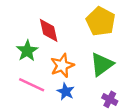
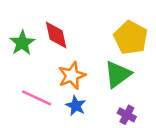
yellow pentagon: (101, 21) -> (131, 38), moved
green star: (27, 51) -> (22, 43), moved

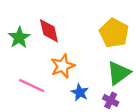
green triangle: (118, 74) -> (119, 73), moved
blue star: (76, 106) -> (80, 92), moved

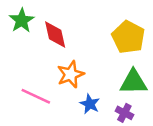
green star: (19, 38) -> (22, 20), moved
green triangle: (119, 73) -> (133, 82), turned 35

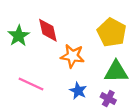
green star: (22, 20) -> (19, 36), moved
orange star: (70, 74) -> (72, 56), moved, turned 30

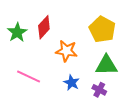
red diamond: (48, 30) -> (44, 27), turned 55

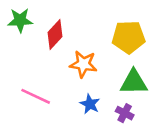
yellow pentagon: (102, 29) -> (128, 37), turned -30
green star: (17, 32) -> (20, 20), moved, turned 30

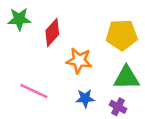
blue star: (90, 104) -> (85, 98), turned -30

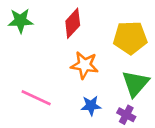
red diamond: (52, 33) -> (73, 23), moved
green triangle: (127, 78) -> (135, 83), turned -48

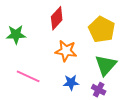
green star: (20, 21) -> (16, 35), moved
yellow pentagon: (130, 38) -> (102, 29), turned 30

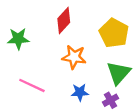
purple cross: (99, 90) -> (111, 100), turned 32

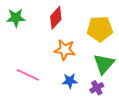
yellow pentagon: (114, 33) -> (100, 29), turned -30
green star: (18, 39) -> (16, 18), moved

